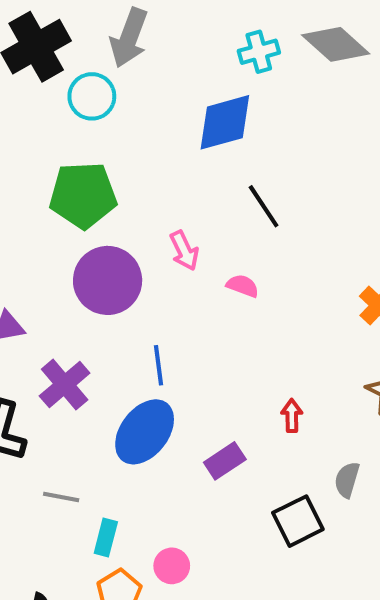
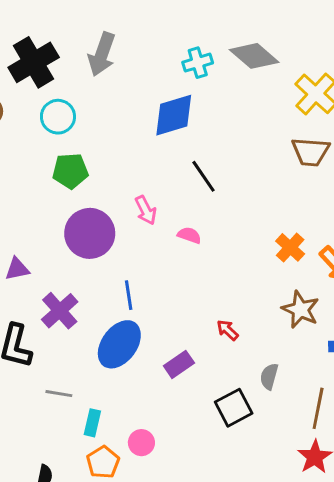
cyan circle: (92, 96) -> (58, 117), moved
green pentagon: (83, 195) -> (70, 171), size x0.7
red arrow: (292, 416) -> (228, 330), turned -45

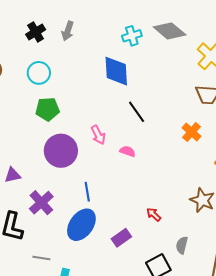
gray arrow: (102, 54) -> (68, 31), size x0.7
black cross: (34, 62) -> (36, 32), moved, size x0.6
blue diamond: (174, 115) -> (116, 71), turned -76
orange cross: (290, 247) -> (192, 132), moved

